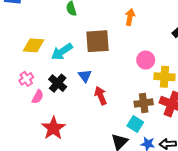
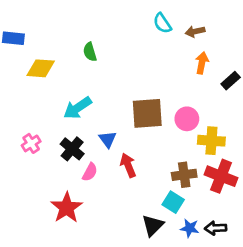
orange arrow: (130, 17) -> (202, 63), moved
brown square: (97, 41) -> (147, 113), moved
yellow diamond: (34, 45) -> (41, 68), moved
pink semicircle: (38, 97) -> (90, 172), moved

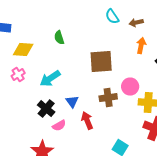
brown square: (147, 113) -> (101, 62), moved
pink cross: (31, 143) -> (18, 75), moved
pink semicircle: (90, 172) -> (59, 126), turned 32
brown cross: (184, 175) -> (108, 98), moved

